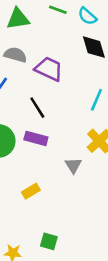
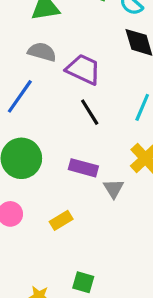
black line: (37, 108) -> (90, 112), moved
purple rectangle: (36, 138) -> (83, 168), moved

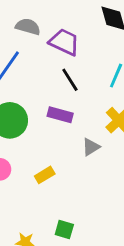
purple rectangle: (83, 168) -> (60, 115), moved
gray triangle: (114, 188) -> (91, 147), turned 30

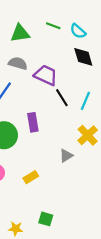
black line: (70, 80) -> (62, 98), moved
purple rectangle: (60, 115) -> (33, 122), moved, turned 66

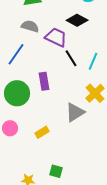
black diamond: (83, 57) -> (77, 20), moved, turned -45
gray triangle: (66, 156) -> (75, 112), size x1.5

